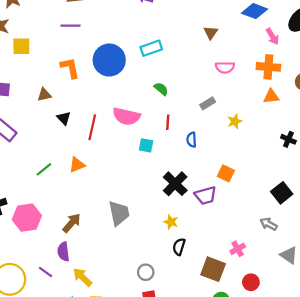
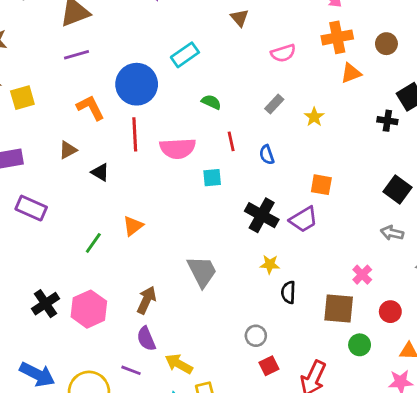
brown triangle: (211, 33) -> (240, 18), moved
red line: (92, 127) -> (135, 134), moved

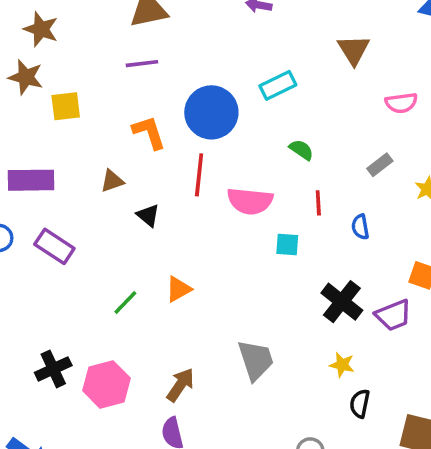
brown triangle: (240, 18) -> (354, 50), size x1.4

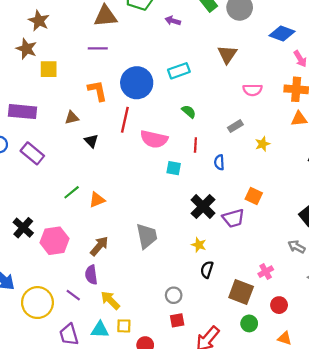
orange triangle: (178, 289) -> (97, 200), moved
black cross: (53, 369) -> (23, 228), turned -30

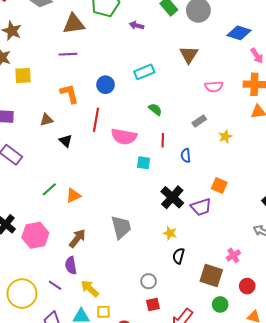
blue circle: (137, 83) -> (106, 85), size x0.6

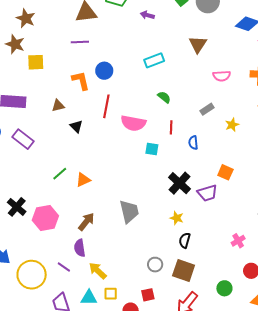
blue circle: (106, 85) -> (104, 71), moved
brown square: (211, 275) -> (184, 270), moved
red square: (153, 304) -> (148, 295), moved

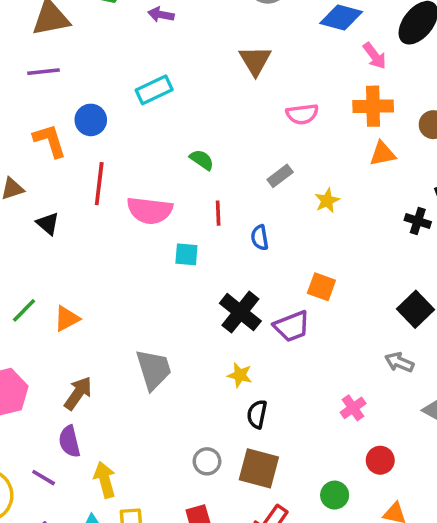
cyan rectangle: (154, 60) -> (154, 90), moved
yellow arrow: (98, 271) -> (105, 480), turned 36

